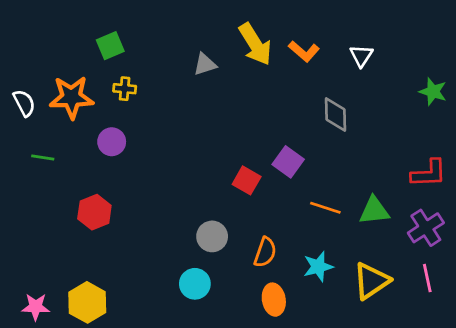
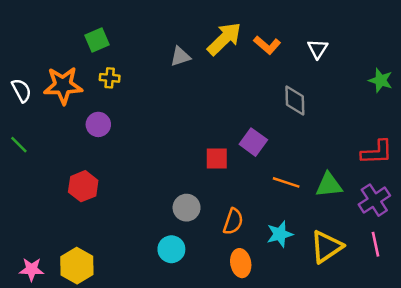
yellow arrow: (255, 44) -> (224, 39), turned -102
green line: (43, 158) -> (19, 145), moved, turned 36
red square: (247, 180) -> (217, 158), turned -30

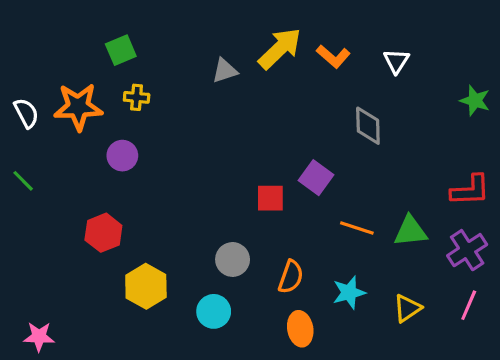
pink line: (376, 244) -> (469, 305), turned 35
yellow triangle: (326, 247) -> (407, 308), size x0.7
yellow hexagon: (77, 266) -> (146, 286), moved

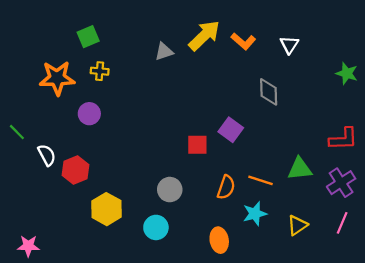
white semicircle: (26, 113) -> (47, 155), moved
orange line: (357, 228) -> (261, 180), moved
orange semicircle: (291, 277) -> (226, 187), moved

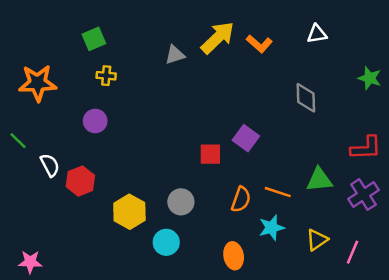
white triangle: (289, 45) -> (317, 34), moved, turned 48
orange star: (57, 78) -> (38, 83), moved
gray diamond: (269, 92) -> (306, 98), moved
yellow hexagon: (107, 209) -> (129, 212), moved
pink line: (342, 223) -> (352, 252), moved

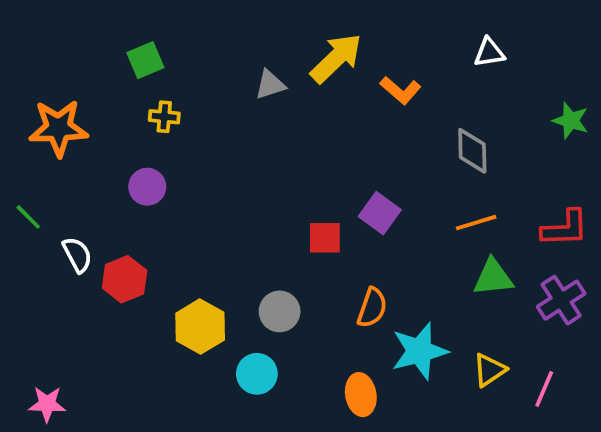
orange L-shape: (259, 44) -> (400, 90), moved
orange line: (278, 192) -> (476, 223), moved, turned -35
cyan star: (272, 228) -> (419, 351), size x1.4

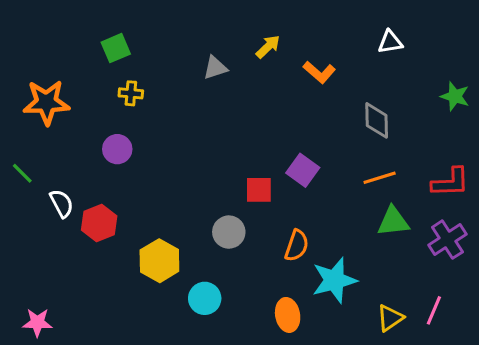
yellow arrow: (336, 58) -> (268, 47), size x0.6
gray circle: (280, 311) -> (229, 232), moved
yellow triangle: (489, 370) -> (390, 318), moved

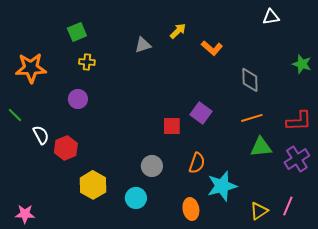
white triangle: (390, 42) -> (271, 17), moved
gray circle: (229, 232) -> (152, 166), moved
yellow hexagon: (159, 261) -> (93, 185), moved

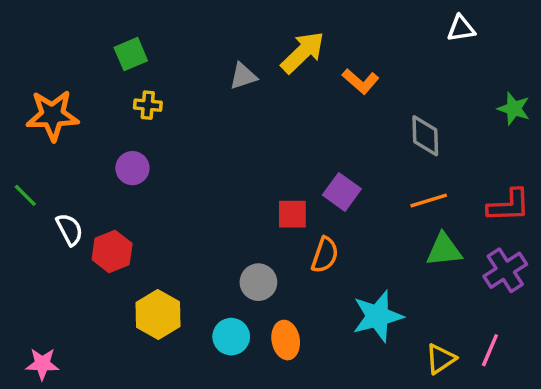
yellow arrow: (178, 31) -> (303, 52), size x1.6
orange semicircle: (197, 163) -> (325, 255), moved
orange ellipse: (191, 209) -> (286, 340), moved

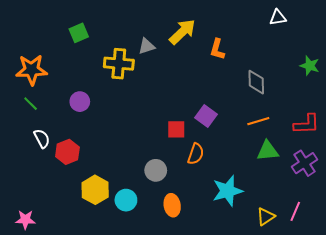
orange L-shape: (361, 81) -> (217, 49), turned 65
yellow cross: (148, 105) -> (119, 64), moved, size x1.8
green line: (25, 195) -> (31, 104), moved
cyan circle: (231, 337) -> (126, 200), moved

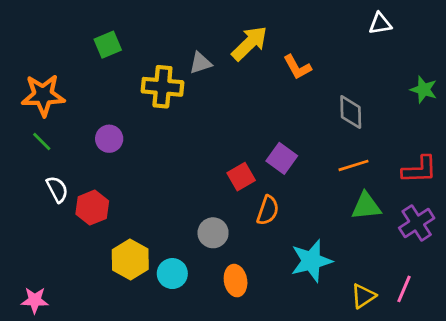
orange L-shape: (217, 49) -> (297, 67), turned -45
red square: (176, 129) -> (241, 177), turned -30

